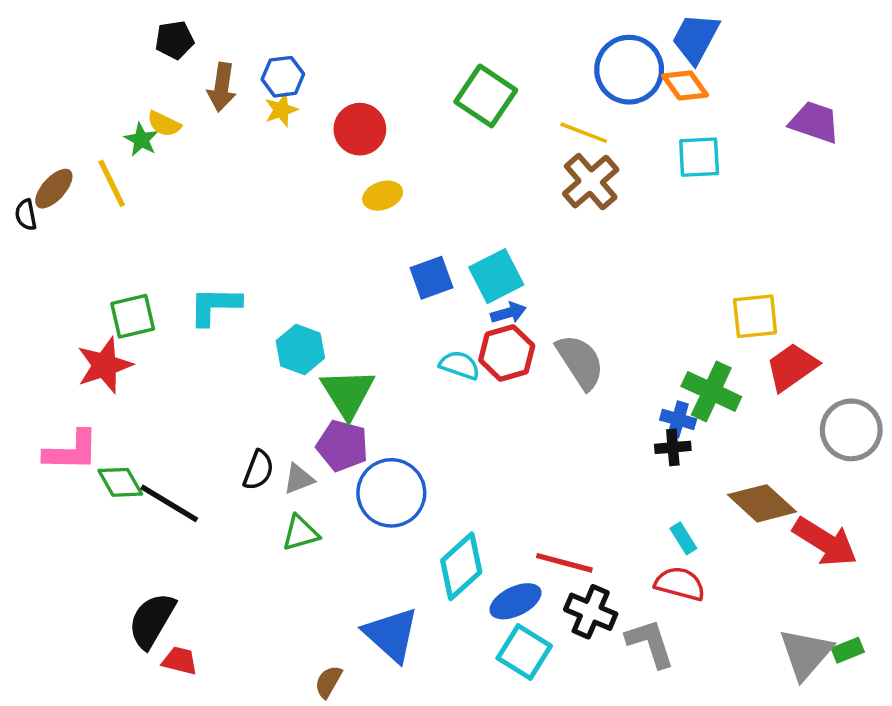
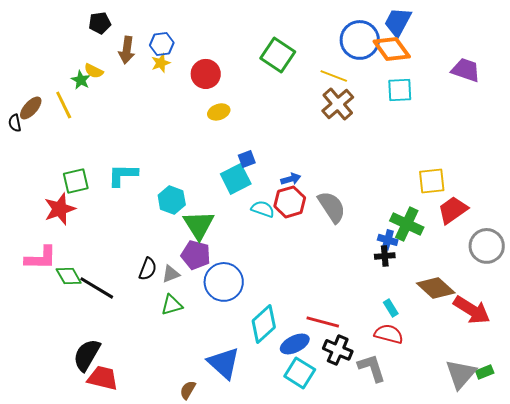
orange diamond: (685, 85) -> (392, 49), size x1.4
cyan square: (496, 276) -> (236, 179), moved
blue square: (432, 278) -> (247, 159), size x0.7
red trapezoid: (180, 661) -> (103, 378), size x1.5

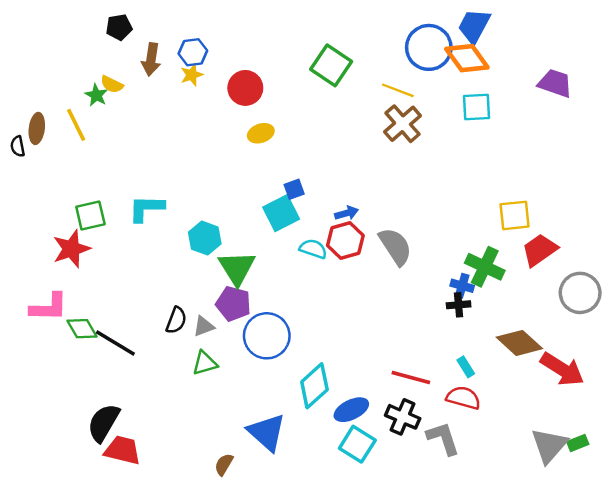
brown ellipse: (31, 108) -> (37, 128), turned -35
red line: (323, 322) -> (411, 377), moved

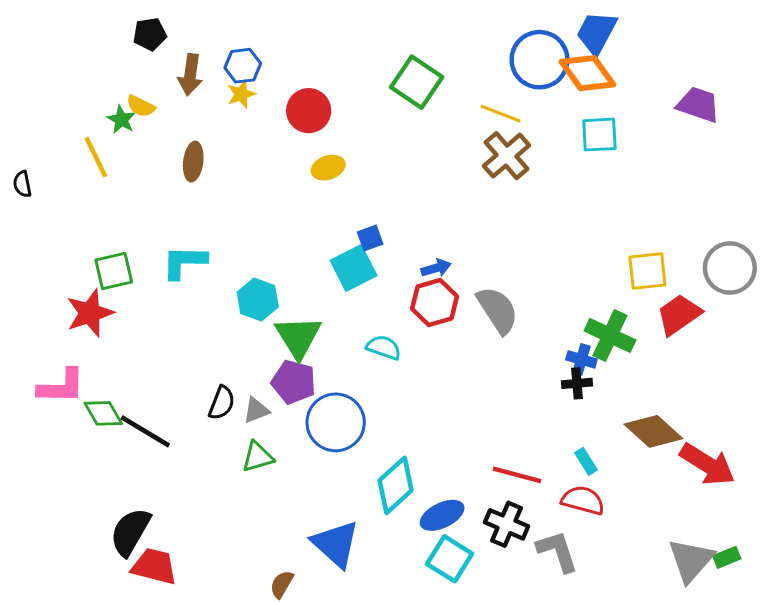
brown ellipse: (37, 128) -> (193, 162), moved
cyan semicircle: (313, 249) -> (384, 347), moved
gray circle: (580, 293) -> (730, 268), moved

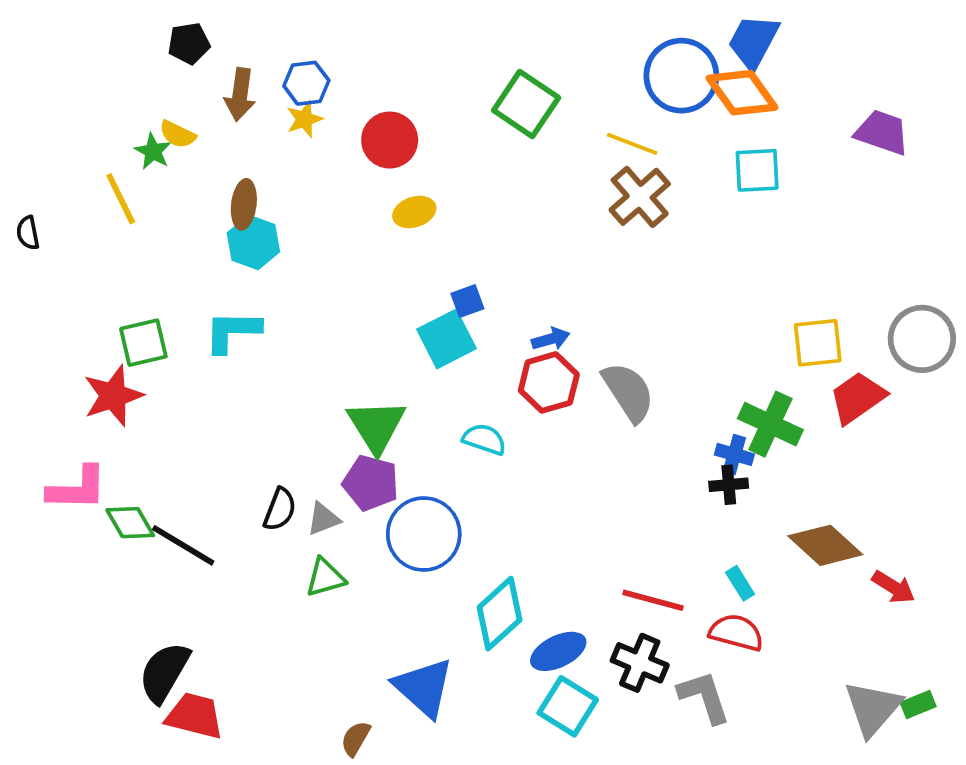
cyan hexagon: (258, 299) -> (253, 242), moved
red arrow: (707, 464) -> (894, 587), size x0.6

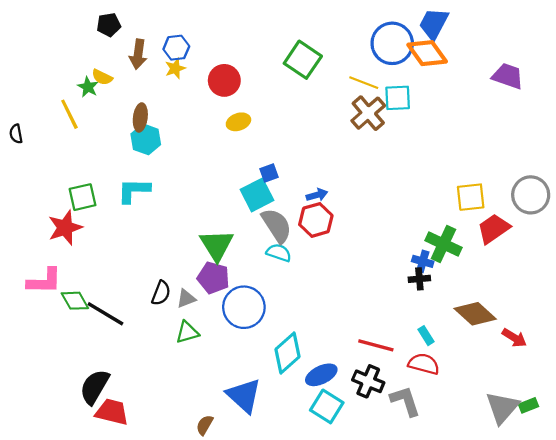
cyan square: (757, 170) -> (398, 98), moved
gray semicircle: (628, 392) -> (277, 225), moved

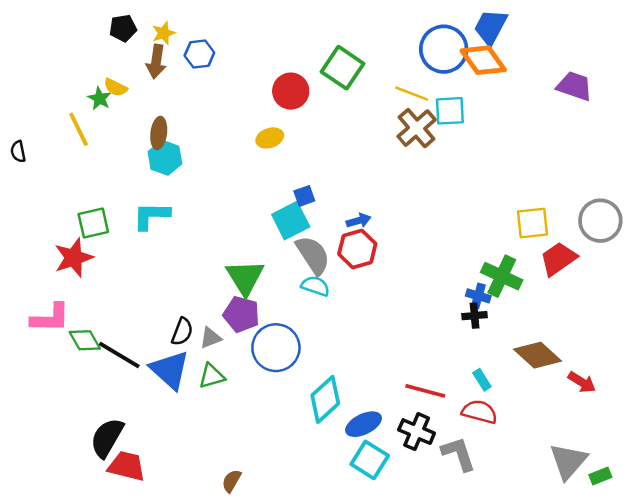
yellow star: (175, 68) -> (164, 33), moved
red circle: (224, 80) -> (291, 91), moved
blue triangle: (244, 396) -> (170, 370), moved
green rectangle: (528, 405) -> (600, 476), moved

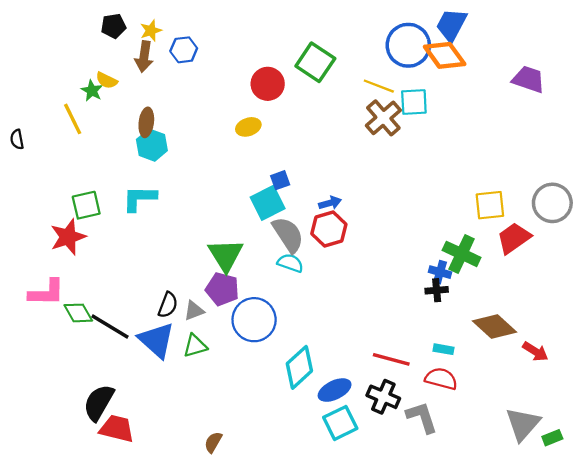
cyan rectangle: (482, 380) -> (443, 349), turned -48
cyan square: (370, 460) -> (340, 423), turned 32

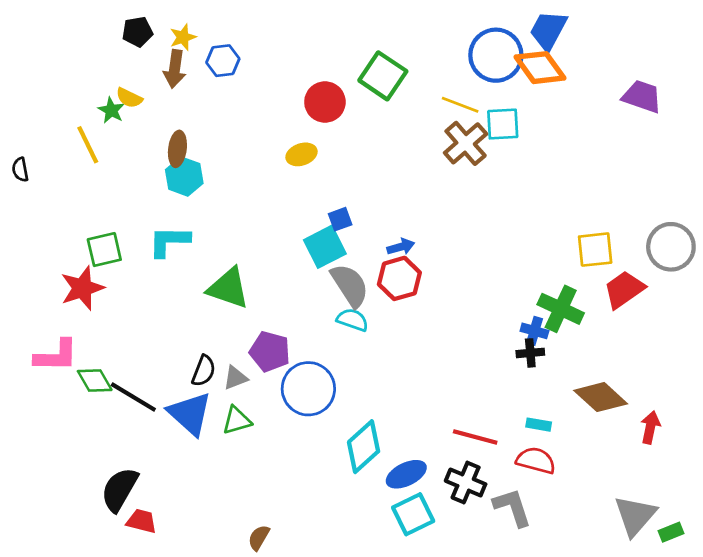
green triangle: (226, 255) -> (228, 288), moved, turned -39
red arrow: (535, 351) -> (650, 427), turned -110
red trapezoid: (117, 429) -> (142, 521), size x0.7

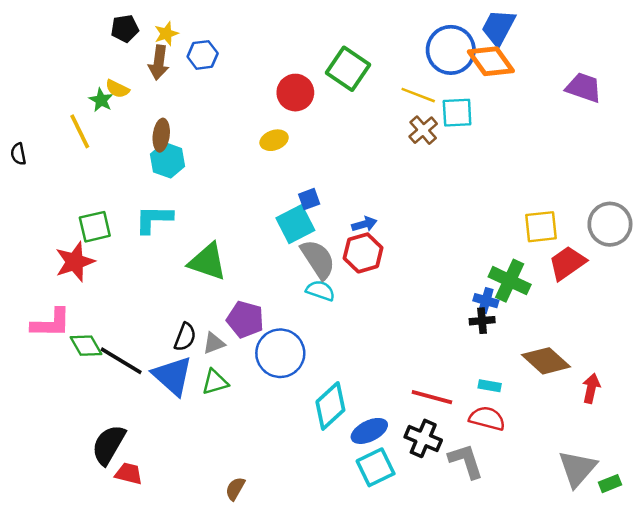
brown cross: (466, 143) -> (423, 130), size x0.7

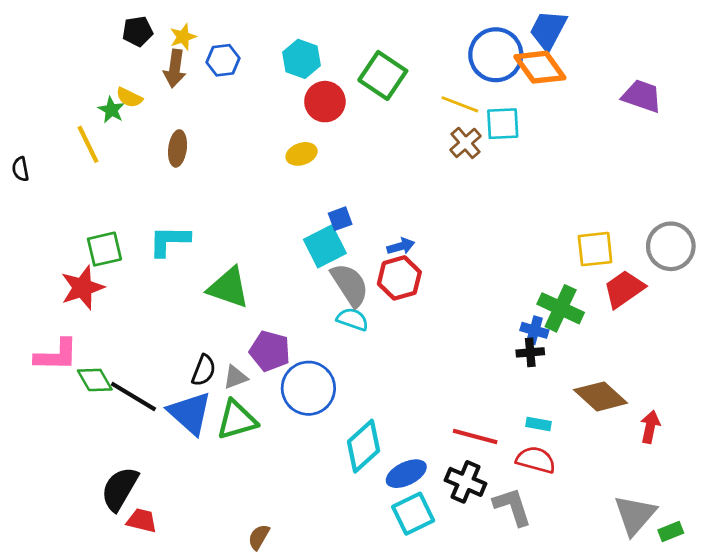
cyan hexagon: (168, 160) -> (302, 59), moved
green triangle: (215, 382) -> (237, 420), size x1.4

